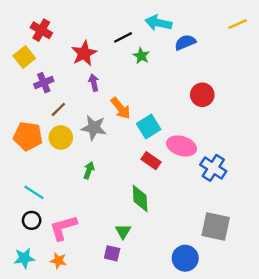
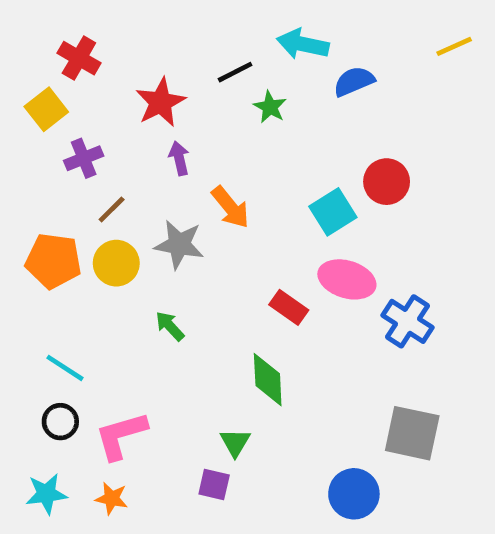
cyan square: (149, 126) -> (333, 212), moved
green arrow: (89, 170) -> (170, 326), turned -63

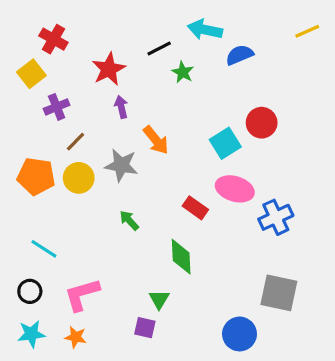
blue cross: (408, 321) -> (276, 217), turned 32
green arrow: (170, 326) -> (129, 220), moved
black circle: (60, 422) -> (30, 291), moved

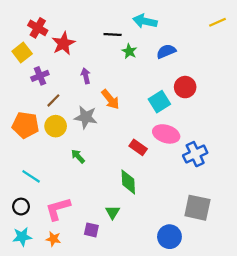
black line: (159, 49) -> (113, 35), turned 30
blue semicircle: (240, 55) -> (166, 51), moved
red star: (109, 69) -> (63, 44), moved
green arrow: (129, 220) -> (78, 156), moved
purple square: (145, 328) -> (91, 230), moved

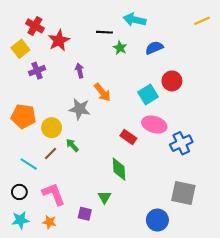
brown line: (53, 100) -> (51, 154), moved
yellow circle: (56, 126) -> (52, 128), moved
pink L-shape: (58, 209) -> (54, 194), turned 85

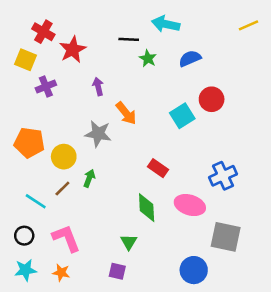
yellow square: (20, 49) -> (25, 60), turned -30
pink ellipse: (154, 125) -> (190, 205), moved
green arrow: (72, 145) -> (89, 178), turned 64
purple square: (85, 214) -> (117, 271), moved

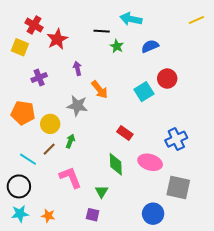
purple cross: (46, 87) -> (39, 78), moved
black circle: (24, 236) -> (19, 186), size x1.5
pink L-shape: (66, 238) -> (70, 177), moved

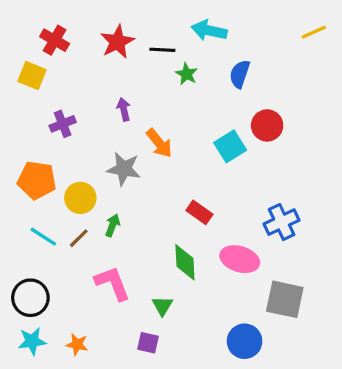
red star: (57, 39) -> (117, 42), moved
blue semicircle: (150, 46) -> (240, 74), turned -48
cyan line: (28, 159) -> (43, 237), moved

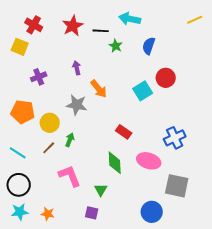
cyan line: (43, 237) -> (18, 153), moved

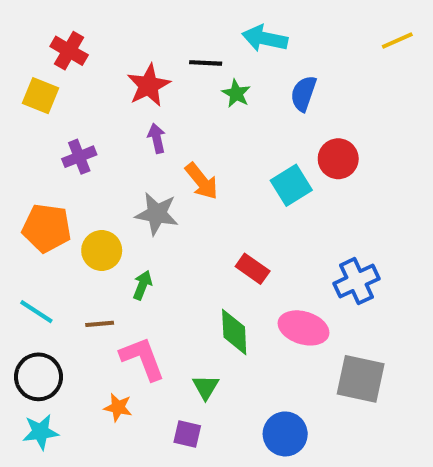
red star: (73, 26) -> (149, 85), moved
brown line: (49, 148) -> (100, 324), moved, turned 40
blue circle: (152, 212) -> (285, 434), moved
orange star: (48, 214) -> (118, 407), moved

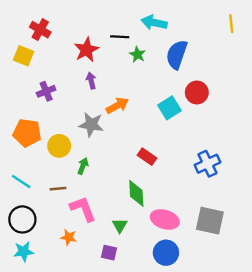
yellow line: (397, 40) -> (231, 24), turned -72
blue semicircle: (303, 94) -> (177, 55), size x1.4
orange arrow: (202, 181) -> (117, 106), turned -80
pink ellipse: (303, 328) -> (165, 219), moved

